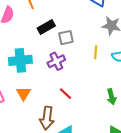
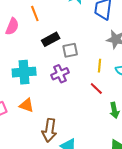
orange triangle: (24, 93) -> (27, 105), turned -42
red line: (66, 94) -> (96, 89), moved

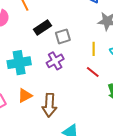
orange triangle: (27, 105) -> (25, 95), turned -42
brown arrow: (49, 130) -> (49, 105), moved

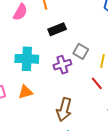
gray square: (63, 36) -> (81, 51), moved, turned 35
brown arrow: (49, 105) -> (64, 109), moved

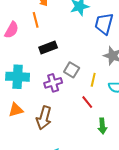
brown arrow: (64, 109) -> (44, 118), moved

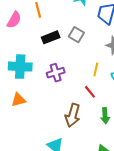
gray square: (72, 70) -> (76, 35), moved
brown arrow: (44, 118) -> (73, 115), moved

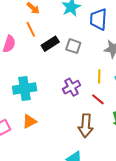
black rectangle: (51, 37) -> (50, 44), moved
purple cross: (56, 73) -> (72, 87), moved

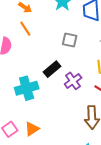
black rectangle: (50, 44) -> (52, 69), moved
orange triangle: (29, 121) -> (32, 129), moved

